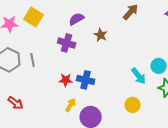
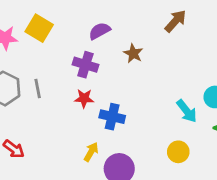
red star: (66, 80) -> (84, 98), moved

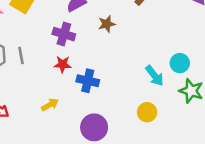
brown star: (133, 53) -> (107, 24), turned 30
yellow arrow: (91, 152) -> (50, 105), moved, turned 30

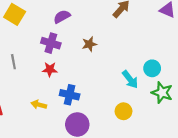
brown star: (107, 24) -> (89, 44), moved
blue cross: (88, 81) -> (70, 95), moved
yellow arrow: (50, 105) -> (39, 105), turned -136

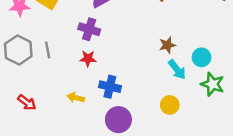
brown star: (89, 44) -> (167, 45), moved

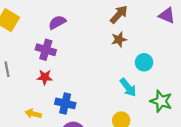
brown star: (167, 45) -> (119, 39), moved
cyan circle: (202, 57) -> (144, 62), moved

